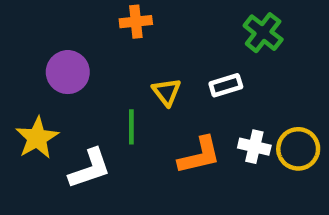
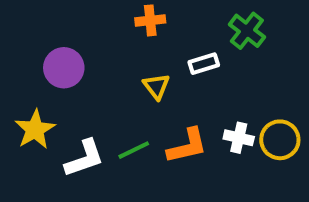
orange cross: (136, 22) -> (150, 20), moved
white rectangle: (226, 85) -> (204, 64), moved
green line: (131, 127) -> (134, 150), moved, turned 64

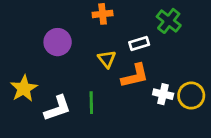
purple circle: (64, 68) -> (58, 42), moved
orange L-shape: (187, 146) -> (135, 76), moved
green line: (134, 150) -> (91, 103), turned -65

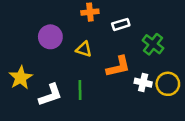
green cross: (169, 21) -> (153, 44), moved
white rectangle: (139, 43) -> (121, 24), moved
yellow triangle: (107, 59) -> (84, 49), moved, turned -35

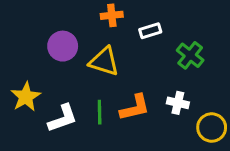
yellow triangle: (84, 49) -> (104, 61), size x1.5
orange L-shape: (118, 66) -> (135, 108), moved
yellow circle: (168, 84) -> (212, 127), moved

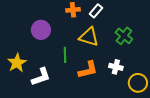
white rectangle: (150, 31) -> (96, 11), moved, turned -32
yellow triangle: (104, 61) -> (89, 37), moved
green line: (100, 112) -> (65, 55), moved

